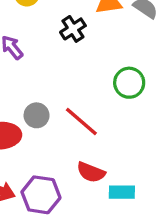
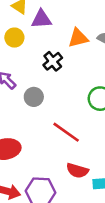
gray circle: (37, 115) -> (34, 97), moved

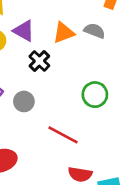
purple triangle: (41, 19) -> (24, 31), moved, turned 40

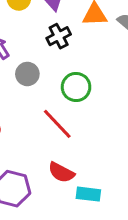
green circle: (95, 95) -> (76, 87), moved

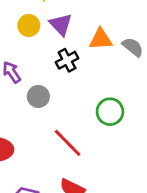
green circle: (76, 87) -> (110, 112), moved

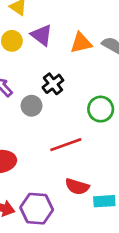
black cross: (67, 60) -> (53, 84), moved
red line: (68, 143) -> (66, 145), turned -56

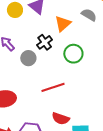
orange triangle: (81, 43) -> (63, 24), moved, turned -30
green circle: (101, 109) -> (73, 54), moved

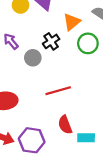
green circle: (73, 54) -> (88, 43), moved
red semicircle: (61, 119) -> (65, 125), turned 48

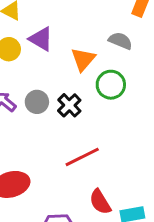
black cross: (51, 41) -> (69, 105), moved
gray circle: (33, 58) -> (37, 102), moved

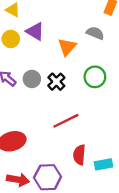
green circle: (111, 85) -> (95, 77), moved
red semicircle: (100, 202) -> (79, 155), turned 36

